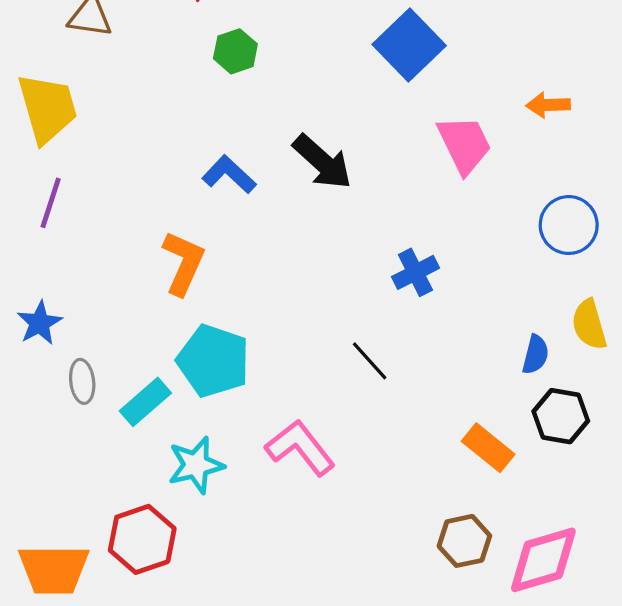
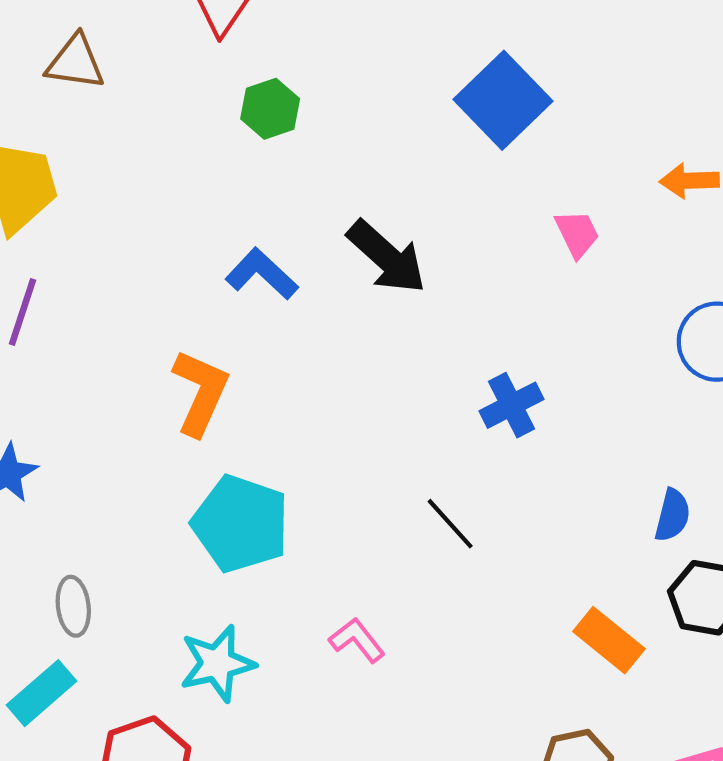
pink trapezoid: (464, 144) -> (577, 234), size x0.6
gray ellipse: (82, 381) -> (73, 606), moved
cyan rectangle: (145, 402) -> (42, 693), moved
pink L-shape: (300, 448) -> (357, 640), size x0.6

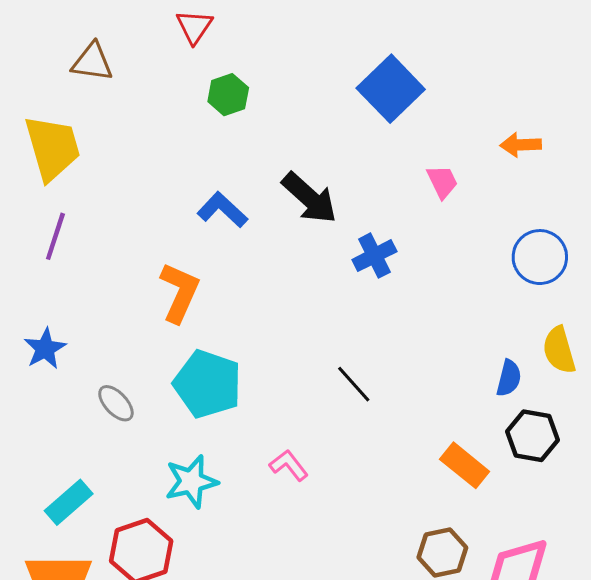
blue cross: (512, 405) -> (374, 256), moved
gray ellipse: (73, 606) -> (116, 403), moved, turned -36

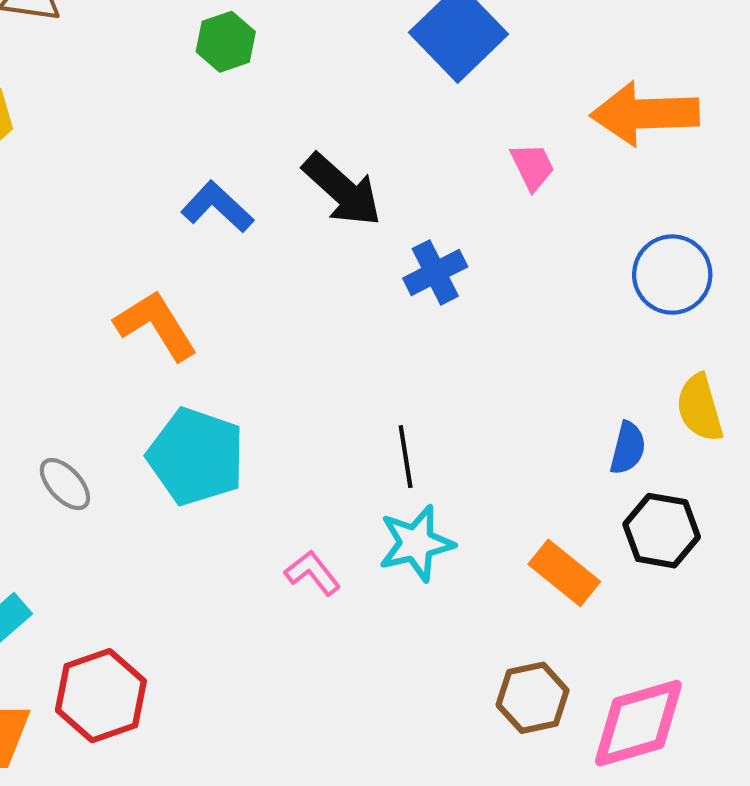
orange arrow: (521, 145) -> (645, 114), size x1.8
orange L-shape: (179, 292) -> (156, 325), turned -56
black line: (354, 384) -> (406, 457), turned 33
cyan star: (191, 482) -> (416, 543), moved

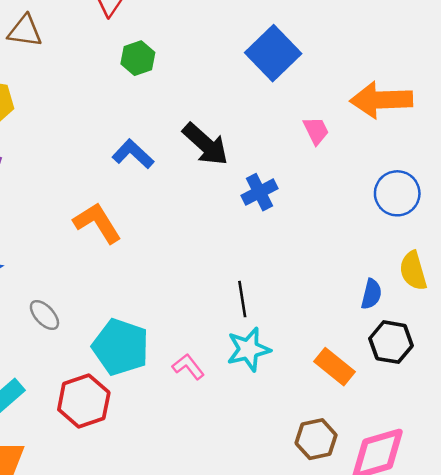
cyan pentagon: (196, 457) -> (121, 347), moved
red hexagon: (101, 696) -> (84, 401), moved

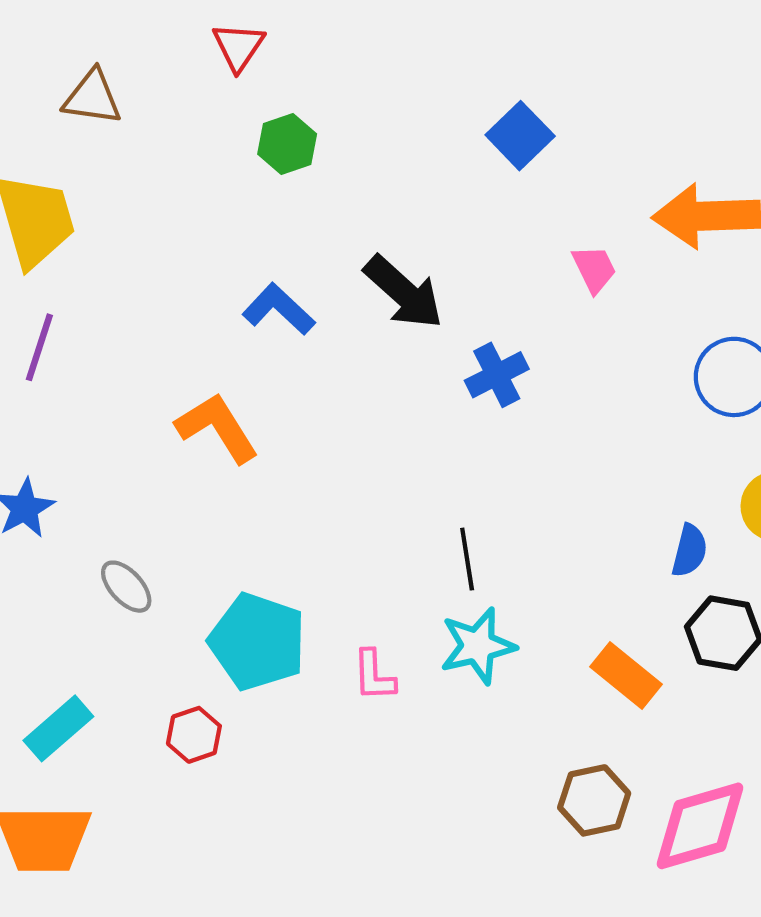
blue square: (273, 53) -> (520, 136), size x0.7
pink L-shape: (188, 367) -> (374, 676), turned -144
red hexagon: (84, 401) -> (194, 735), size x0.6

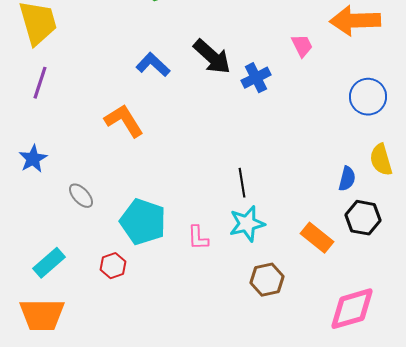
blue cross: (497, 375) -> (256, 78), moved
brown hexagon: (594, 800) -> (267, 280), moved

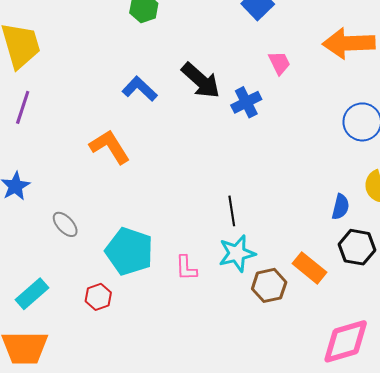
pink trapezoid: (302, 46) -> (279, 63), moved
brown hexagon: (267, 280) -> (269, 285), moved

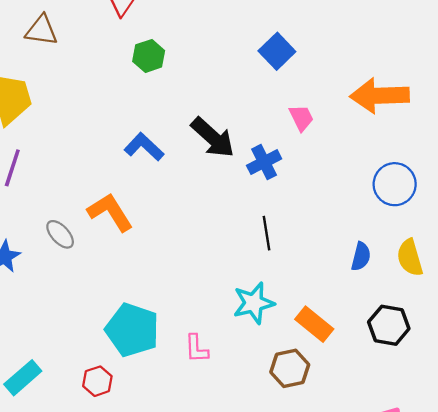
blue semicircle: (340, 207) -> (361, 256), moved
black line: (232, 211) -> (266, 233), moved
gray ellipse: (65, 224) -> (60, 234), moved
cyan star: (237, 253) -> (254, 303), moved
orange rectangle: (309, 268) -> (314, 324), moved

